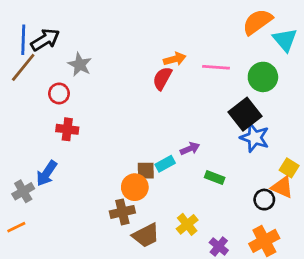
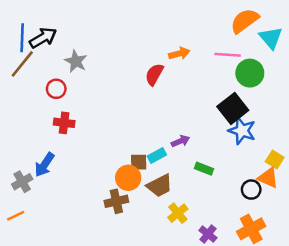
orange arrow: (175, 59) -> (179, 53), moved
pink line: (216, 67) -> (228, 55), moved
brown trapezoid: (146, 235) -> (160, 186), moved

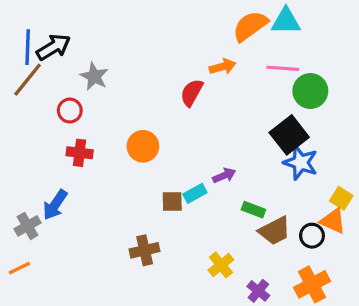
orange semicircle: (245, 21) -> (250, 26), moved
cyan triangle: (271, 38) -> (286, 21), moved, turned -50
orange circle: (128, 178) -> (143, 146), moved
brown trapezoid: (160, 186) -> (275, 231), moved

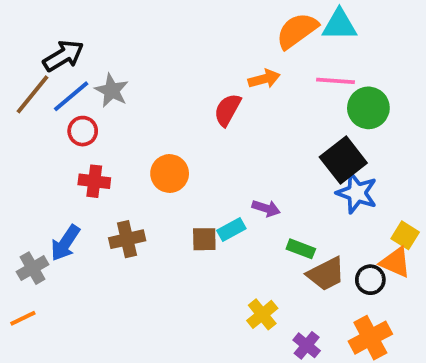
blue line: (28, 47) -> (71, 96), moved, turned 48
purple arrow: (224, 176) -> (266, 208), turned 40
brown cross: (145, 250) -> (127, 239), moved

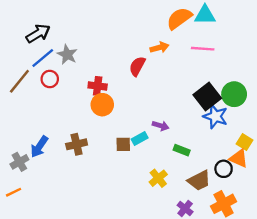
brown line: (32, 94) -> (19, 81), moved
green circle: (368, 108) -> (234, 94), moved
red cross: (94, 181) -> (98, 86), moved
brown trapezoid: (326, 274) -> (199, 180), moved
yellow cross: (262, 314) -> (158, 178), moved

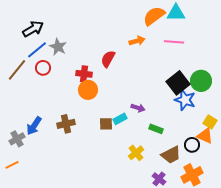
red semicircle: (137, 66) -> (108, 59), moved

